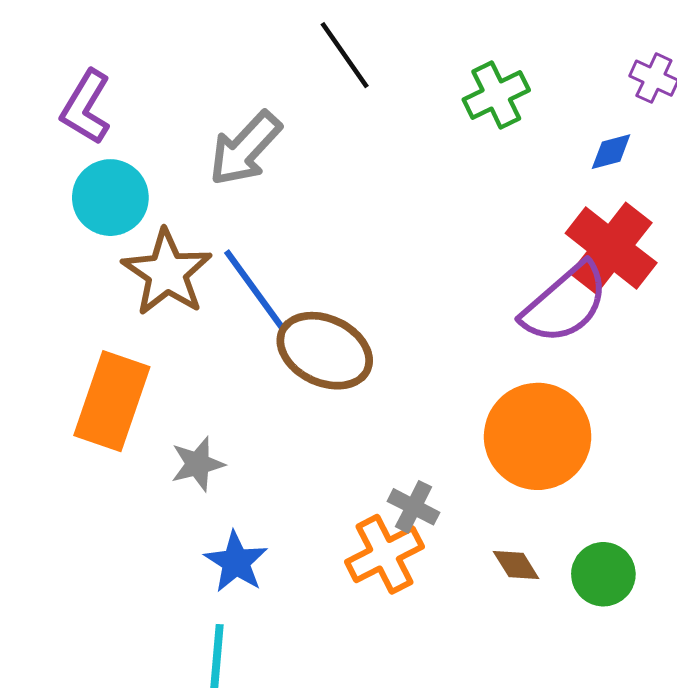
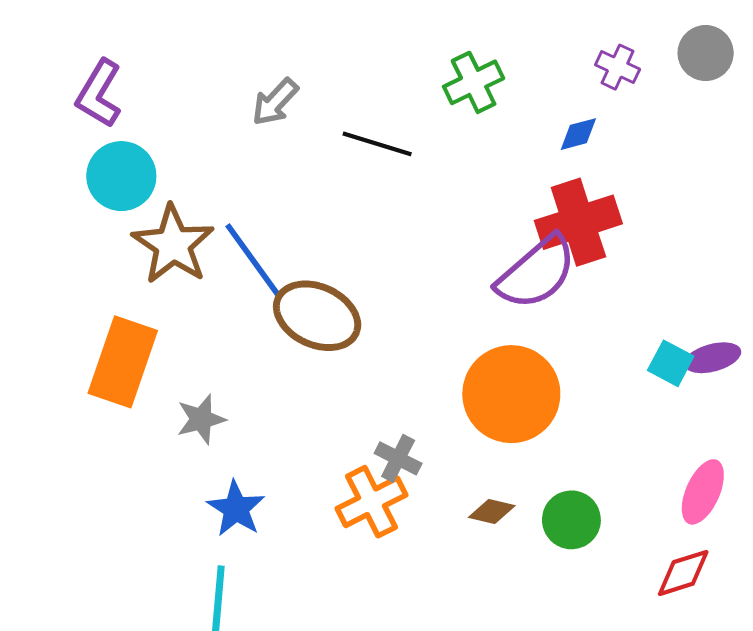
black line: (345, 55) -> (377, 144), moved, turned -38
gray arrow: (245, 149) -> (275, 102), moved, size x0.7
red cross: (611, 248) -> (578, 222), turned 34
brown diamond: (516, 565) -> (492, 511), turned -45

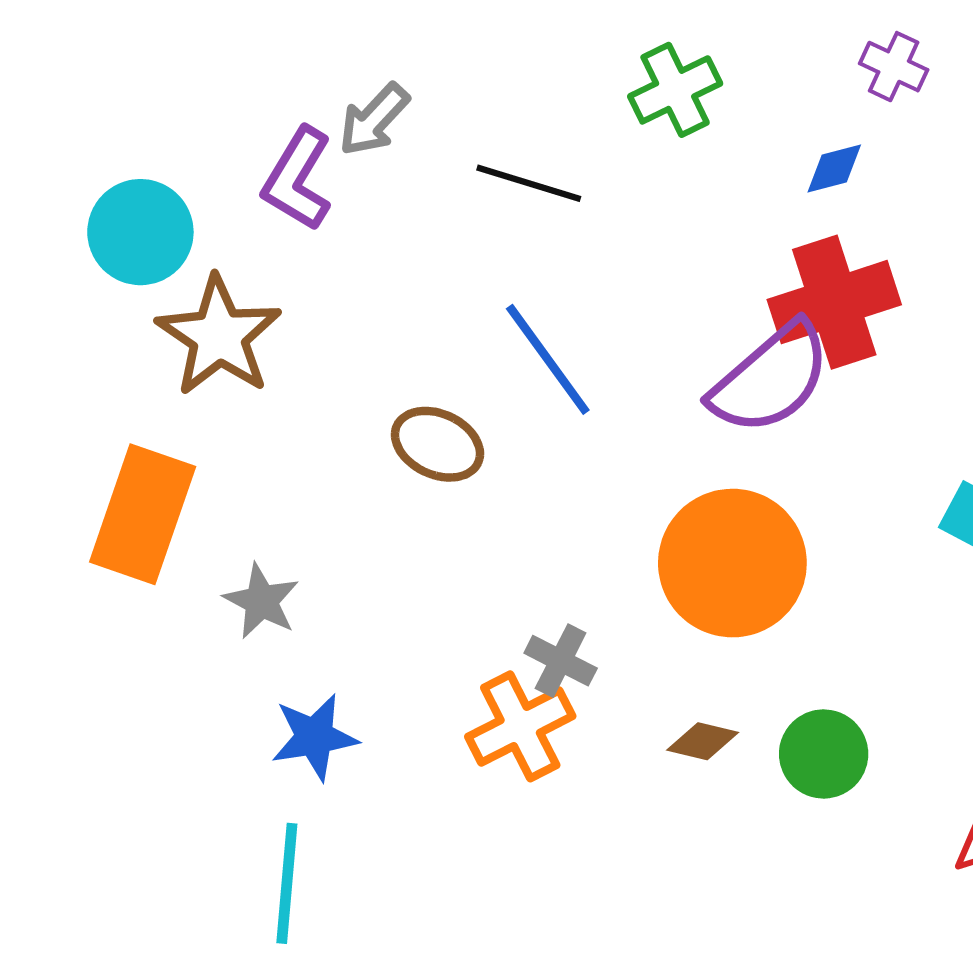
purple L-shape: (99, 94) -> (297, 179), moved
blue line: (253, 260) -> (548, 359), moved
brown ellipse: (317, 316) -> (437, 444), size x0.7
gray star: (201, 419) -> (261, 601), turned -30
blue star: (236, 509) -> (314, 737), turned 30

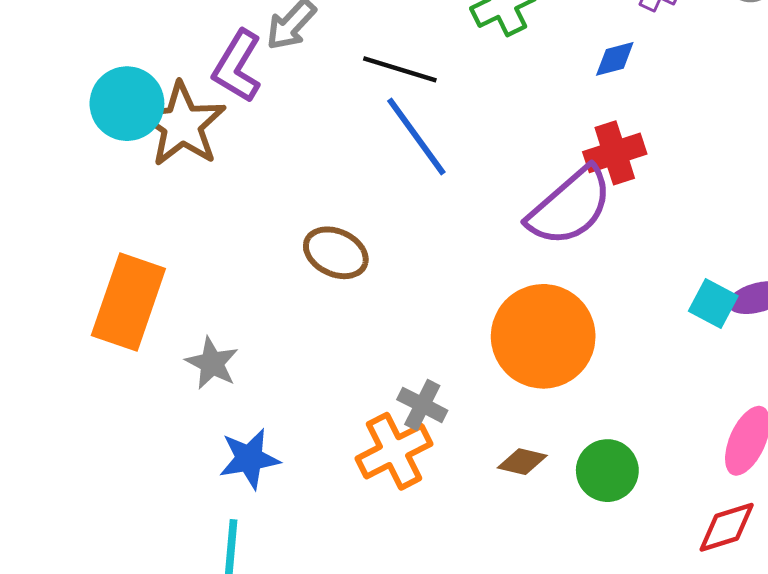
red cross: (834, 302) -> (615, 153), size x0.7
brown star: (219, 336) -> (182, 125), moved
blue line: (548, 359) -> (416, 136), moved

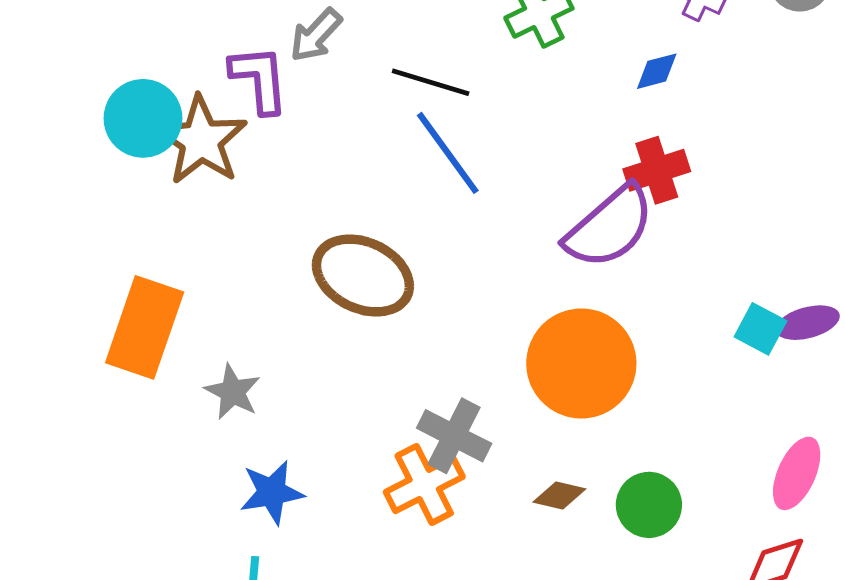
purple L-shape: (237, 66) -> (259, 79), turned 144
brown ellipse: (336, 253) -> (363, 275), size x1.5
gray cross: (422, 405) -> (454, 436), size x1.4

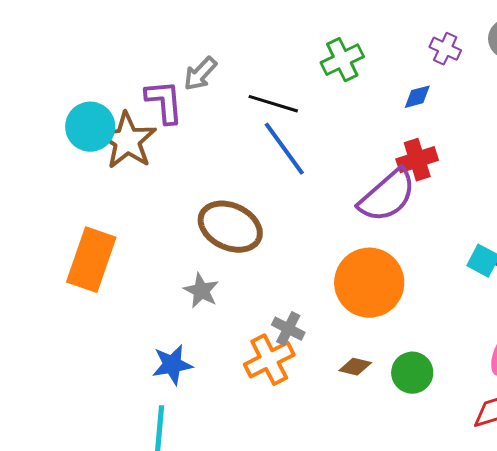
gray star: (233, 392) -> (201, 291), moved
gray cross: (454, 436) -> (288, 329), size x0.7

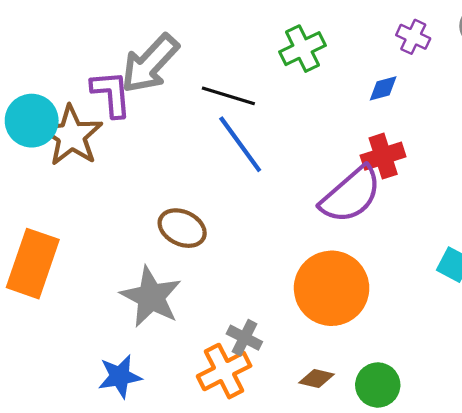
gray arrow: (200, 74) -> (150, 64), size x1.6
brown ellipse: (230, 227) -> (182, 228), size x0.7
gray star: (201, 291) -> (151, 297), size x1.6

